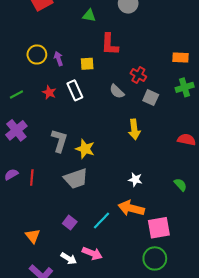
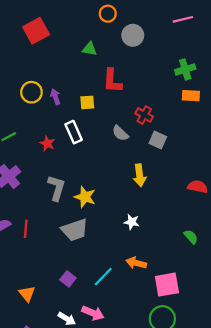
green cross: (185, 87) -> (185, 69), moved
red star: (49, 92) -> (47, 143), moved
white star: (135, 180) -> (132, 222), moved
orange arrow: (131, 208) -> (136, 263), size x0.7

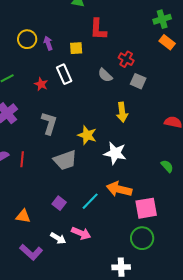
orange rectangle: (191, 96) -> (167, 42), turned 35
yellow star: (85, 197) -> (87, 135), moved
white star: (132, 222) -> (115, 153), size x1.6
orange arrow: (136, 263) -> (119, 189), size x1.4
orange triangle: (27, 294) -> (23, 216), turned -42

